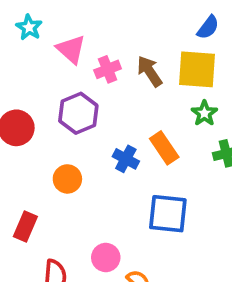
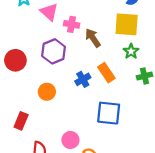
pink cross: (108, 69) -> (72, 24), turned 32
brown arrow: (150, 71) -> (93, 38), moved
blue cross: (126, 159) -> (83, 79), turned 32

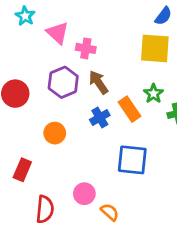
brown arrow: (93, 38) -> (98, 82), moved
green star: (131, 51) -> (153, 94), moved

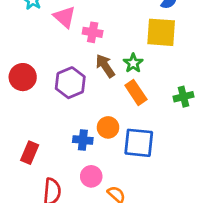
purple hexagon: (63, 82) -> (70, 83), moved
green star: (153, 94) -> (133, 63), moved
blue cross: (100, 118) -> (83, 140), moved, turned 36
orange circle: (55, 133) -> (108, 127), moved

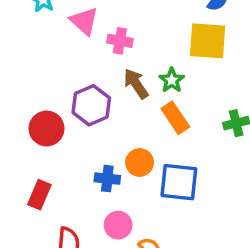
red circle: (23, 77) -> (47, 128), moved

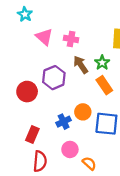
pink triangle: (84, 21) -> (44, 37), moved
blue cross: (107, 179) -> (64, 122), turned -32
red rectangle: (39, 195) -> (32, 134), moved

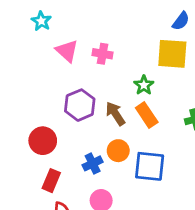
brown arrow: (81, 65) -> (115, 114), moved
red circle: (27, 92) -> (43, 141), moved

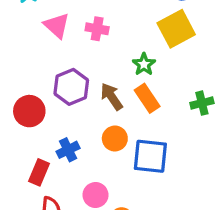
yellow square: (172, 54) -> (176, 29), turned -32
red circle: (43, 141) -> (29, 111), moved
blue cross: (93, 163) -> (68, 150), moved

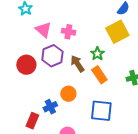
purple hexagon: (71, 87) -> (52, 56), moved
brown arrow: (112, 97) -> (77, 64), moved
red circle: (29, 111) -> (26, 65), moved
orange circle: (115, 139) -> (68, 94), moved

